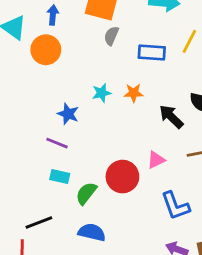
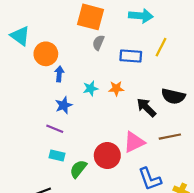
blue arrow: (53, 15) -> (59, 74), moved
blue star: (68, 114) -> (64, 105), turned 30
pink triangle: (156, 160) -> (134, 142), size x1.5

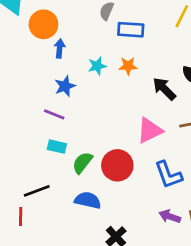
blue rectangle: (131, 56) -> (131, 30), moved
red circle: (107, 156) -> (117, 165), moved

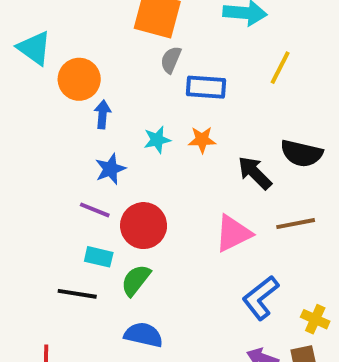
red circle: (117, 165) -> (144, 226), moved
blue L-shape: (168, 175) -> (261, 298), turned 72
black line: (37, 191) -> (77, 294), moved, turned 30

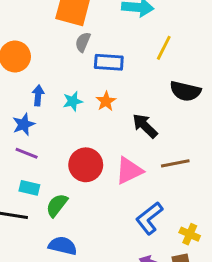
blue arrow: (103, 114) -> (38, 95), moved
orange star: (202, 140) -> (106, 101), turned -30
black semicircle: (302, 153) -> (185, 91), moved
blue star: (110, 169) -> (24, 124), moved
red circle: (144, 226) -> (86, 165), moved

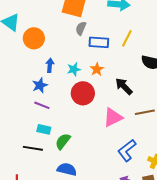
yellow line: (164, 48) -> (127, 38), moved
red circle: (86, 165) -> (83, 93), moved

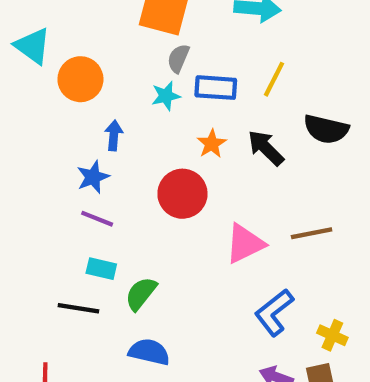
cyan star: (74, 69) -> (166, 96), moved
black arrow: (124, 86) -> (266, 148), moved

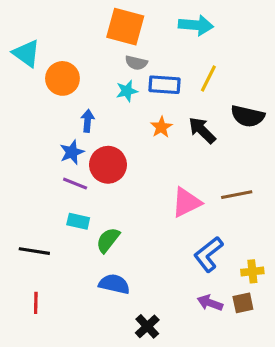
gray semicircle: (178, 58) -> (136, 63), turned -100
red circle: (182, 194) -> (108, 165), moved
black line: (78, 308) -> (34, 251), moved
yellow cross: (332, 335) -> (252, 271), turned -30

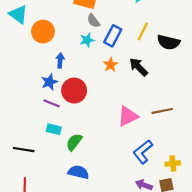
gray semicircle: (136, 63) -> (93, 21), turned 40
blue rectangle: (164, 85) -> (113, 36), turned -66
black semicircle: (248, 116) -> (169, 42), moved

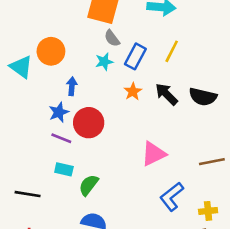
cyan triangle: (18, 14) -> (21, 67), moved
black semicircle: (169, 42) -> (203, 97), moved
brown line: (162, 111) -> (212, 162), moved

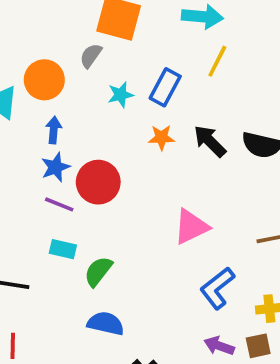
gray semicircle: (112, 38) -> (91, 56), moved, turned 72
yellow line: (172, 51) -> (217, 61), moved
blue arrow: (72, 86) -> (54, 130), moved
orange star: (133, 92) -> (161, 137), turned 30

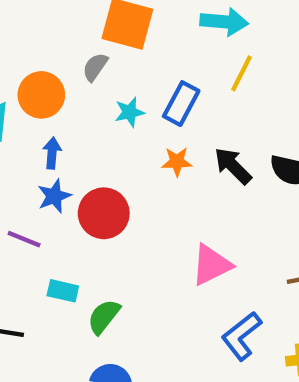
purple line: (59, 204) -> (24, 239), moved

